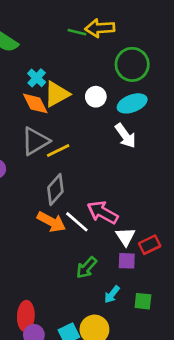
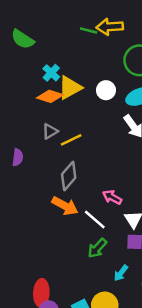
orange diamond: (35, 103) -> (50, 96), turned -45
gray triangle: (35, 141) -> (50, 131), size x0.6
pink arrow: (103, 212) -> (112, 197), size x0.7
white line: (77, 222) -> (95, 220), moved

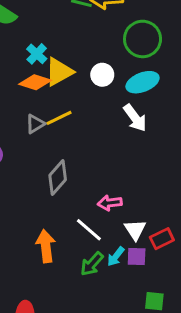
yellow line: (71, 140) -> (59, 118), moved
pink arrow: (112, 197) -> (110, 203), turned -36
orange arrow: (65, 206) -> (46, 246), moved, turned -125
cyan arrow: (121, 273) -> (116, 257), moved

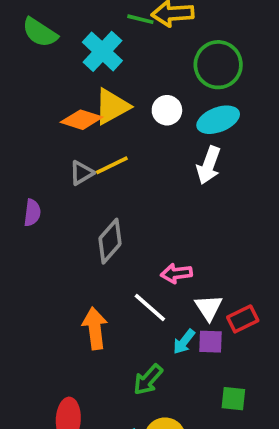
cyan cross: (37, 54) -> (102, 51), moved, size x1.5
white arrow: (135, 118) -> (209, 165), turned 56
green arrow: (92, 264) -> (148, 380), moved

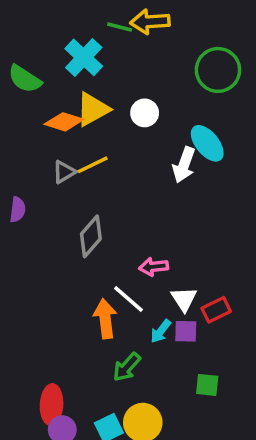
green semicircle: (40, 32) -> (25, 79), moved
green circle: (218, 65) -> (218, 70), moved
cyan ellipse: (218, 120) -> (207, 143), moved, turned 72
orange arrow: (95, 328) -> (105, 319), moved

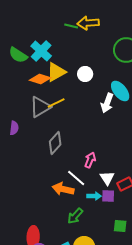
cyan cross: (84, 57) -> (41, 51), moved
gray triangle: (64, 172) -> (40, 107), size x1.6
pink arrow: (154, 267) -> (90, 160), turned 119
orange arrow: (105, 319) -> (63, 189), turned -70
cyan arrow: (161, 331) -> (94, 196), turned -128

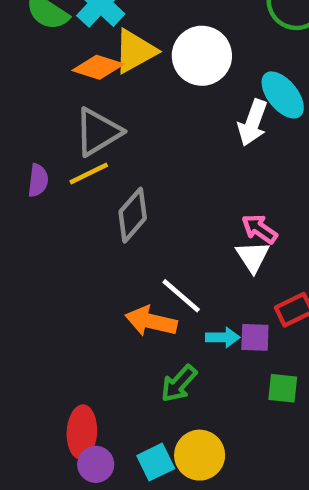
white circle: (85, 74) -> (202, 56), size x1.6
yellow line: (56, 103) -> (89, 173), moved
pink arrow: (90, 160) -> (260, 229), moved, turned -77
white triangle: (107, 178) -> (253, 257), moved
green square: (120, 226) -> (283, 388), moved

